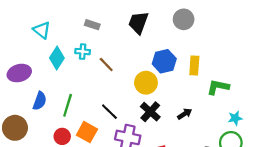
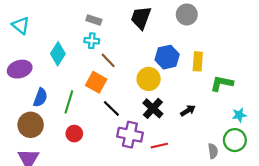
cyan triangle: (42, 30) -> (21, 25), moved
cyan cross: (83, 52) -> (92, 41), moved
brown circle: (15, 128) -> (31, 125), moved
orange square: (87, 132) -> (96, 82), moved
red circle: (62, 136) -> (74, 134), moved

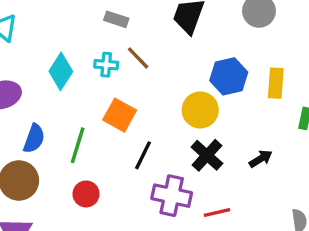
cyan cross: (92, 41) -> (106, 65), moved
brown line: (108, 60) -> (138, 58), moved
black line: (111, 108) -> (143, 155), turned 72

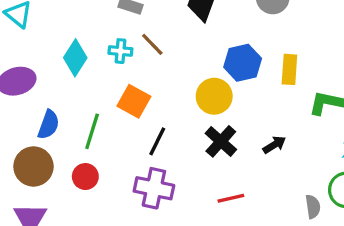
red circle: (86, 194) -> (85, 177), moved
purple cross: (172, 196) -> (154, 188), moved

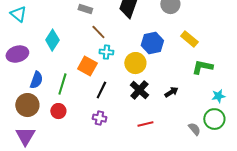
cyan cross: (120, 51) -> (106, 52), moved
yellow rectangle: (289, 69) -> (189, 39), moved, turned -54
purple cross: (154, 188) -> (99, 118), size x0.6
gray semicircle: (313, 207) -> (194, 129), turned -32

